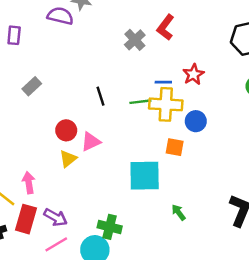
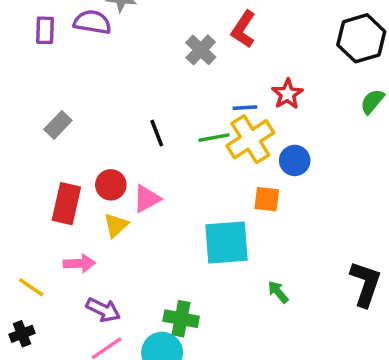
purple rectangle: (14, 35) -> (45, 30), moved
yellow cross: (166, 104) -> (250, 139), turned -32
pink arrow: (29, 183) -> (79, 263), moved, turned 100
red rectangle: (26, 219) -> (66, 204), moved

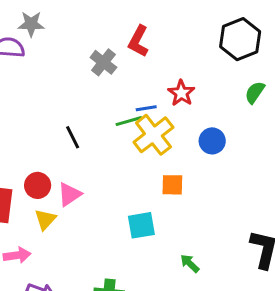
green line: (214, 138) -> (129, 121), moved
blue circle: (295, 160) -> (212, 141), moved
cyan square: (226, 243) -> (141, 225), size x0.7

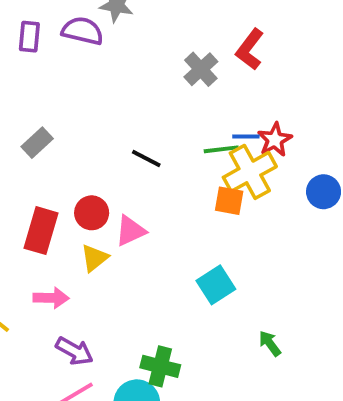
red star: (181, 93) -> (275, 140), moved
black line: (73, 137) -> (146, 159), turned -45
orange square: (172, 185) -> (229, 201), moved
cyan square: (141, 225) -> (216, 285), turned -32

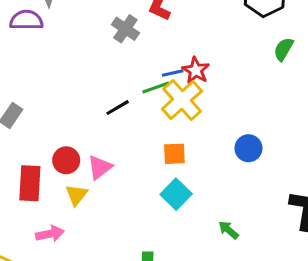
black line: (146, 159) -> (118, 108), moved, turned -45
blue circle: (324, 192) -> (248, 148), moved
orange square: (229, 201) -> (174, 154), moved

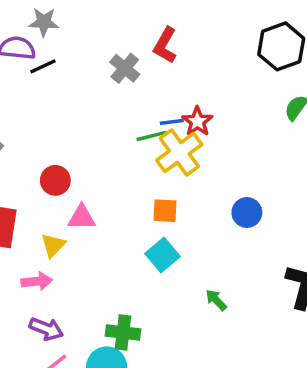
black line: (118, 108) -> (43, 66), moved
red circle: (66, 160) -> (55, 180), moved
pink triangle: (100, 167) -> (82, 217), turned 32
pink arrow: (50, 234) -> (37, 281), moved

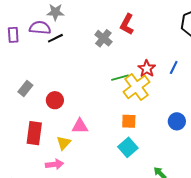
blue line: (172, 122) -> (174, 67), moved, turned -56
red circle: (55, 180) -> (55, 100), moved

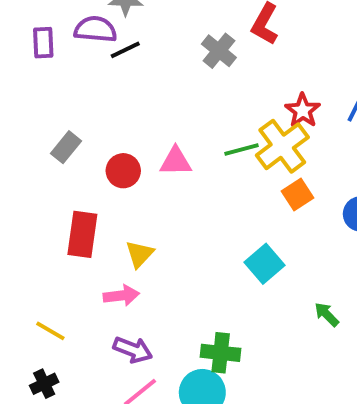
green line: (120, 78) -> (241, 149), moved
orange square: (129, 121) -> (297, 194), moved, turned -35
pink triangle: (80, 126) -> (176, 161), moved

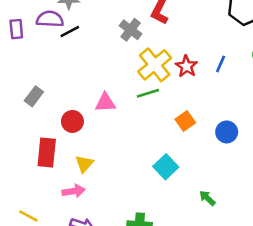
yellow cross: (282, 146) -> (155, 65), moved
red circle: (123, 171) -> (72, 121), moved

